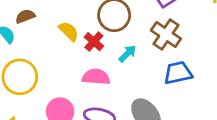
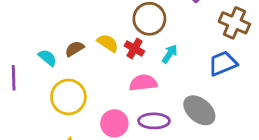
brown semicircle: (25, 16) -> (74, 49), moved
brown cross: (166, 35) -> (234, 23), moved

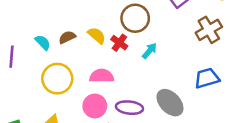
brown cross: (234, 23) -> (209, 30), turned 30
blue trapezoid: (223, 63) -> (207, 78), moved
pink semicircle: (143, 83) -> (102, 76), moved

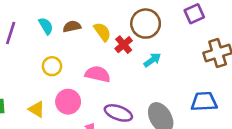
yellow circle: (57, 79) -> (52, 66), size x0.6
pink circle: (95, 106) -> (68, 102), moved

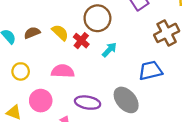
blue trapezoid: (204, 102) -> (150, 71), moved

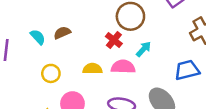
yellow semicircle: (60, 33) -> (92, 69), moved, turned -42
pink semicircle: (63, 71) -> (123, 67), moved

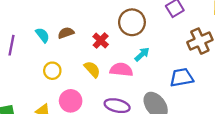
red cross: (114, 40) -> (101, 41), moved
yellow semicircle: (92, 69) -> (92, 69), turned 42

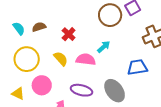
brown circle: (132, 22) -> (110, 15), moved
yellow circle: (52, 71) -> (27, 59), size x1.6

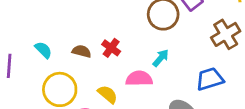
brown semicircle: (39, 27) -> (82, 51), moved, turned 40
yellow semicircle: (61, 59) -> (108, 94), moved

